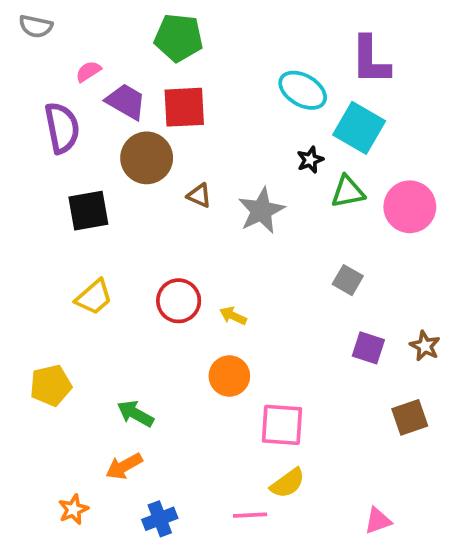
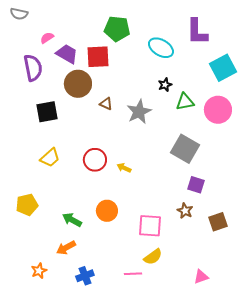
green pentagon: (179, 38) -> (117, 29), moved
cyan square: (359, 128) -> (223, 68), moved, turned 32
gray square: (348, 280) -> (185, 149), size x1.8
brown star: (425, 346) -> (185, 211), moved
orange circle: (229, 376) -> (107, 211), moved

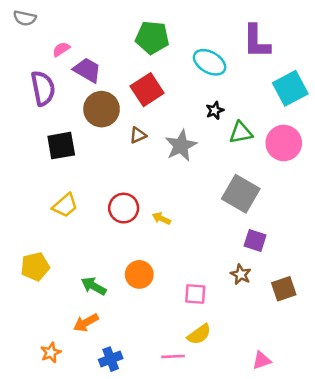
red square: (98, 57) -> (147, 90), moved, turned -30
brown triangle: (106, 104) -> (138, 135), turned -48
pink square: (150, 226) -> (195, 294), size x0.7

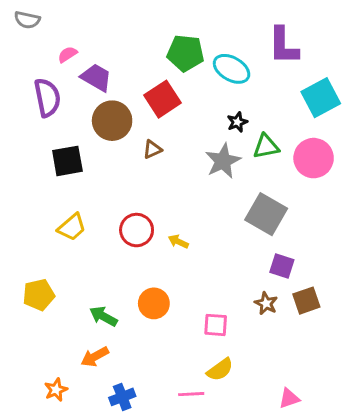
green pentagon: (152, 38) -> (185, 53), moved
gray star: (181, 146) -> (223, 161), moved
brown square: (284, 289) -> (306, 301), moved

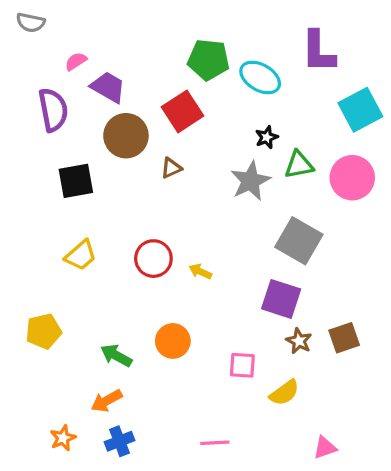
purple square: (282, 266) -> (281, 299), moved, size x1.4
yellow semicircle: (220, 370) -> (284, 393), moved
blue cross: (122, 397) -> (119, 441), moved

